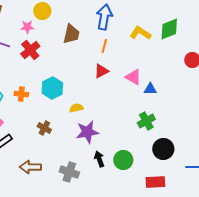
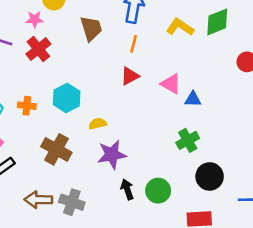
brown trapezoid: (71, 34) -> (91, 28), turned -30
brown cross: (44, 128) -> (56, 149), size x1.6
gray cross: (69, 172) -> (72, 202), moved

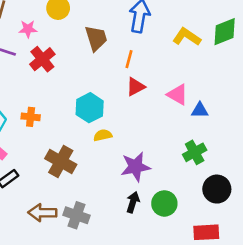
pink star: (35, 19) -> (28, 29), moved
orange line: (134, 44) -> (129, 59), moved
cyan hexagon: (67, 98) -> (90, 108), moved
purple star: (112, 155) -> (136, 167), moved
black arrow: (127, 189) -> (133, 202), turned 36

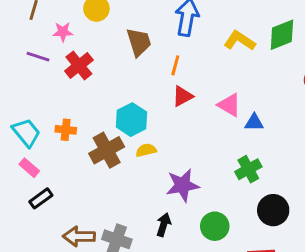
brown cross: (61, 162) -> (107, 150), moved, turned 32
black arrow: (133, 202) -> (164, 225), moved

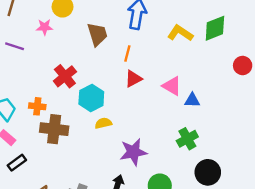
pink star: (63, 32) -> (45, 27), moved
red cross: (79, 65) -> (65, 76), moved
brown cross: (107, 150) -> (54, 129), moved, turned 36

